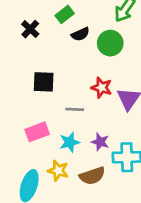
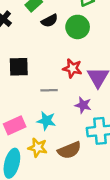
pink rectangle: (37, 132) -> (15, 125), moved
cyan star: (70, 142) -> (46, 121), turned 30
purple star: (100, 142) -> (83, 105), moved

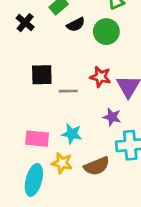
gray line: (49, 90) -> (68, 91), moved
pink rectangle: (15, 125) -> (37, 139), turned 30

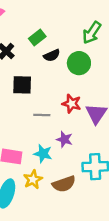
black square: (42, 75) -> (22, 85), moved
purple star: (112, 117) -> (64, 139), moved
yellow star: (62, 163) -> (33, 179), turned 30

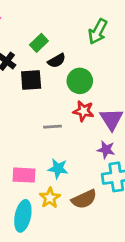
green circle: (79, 63) -> (80, 81), moved
black square: (22, 85) -> (31, 80), moved
purple star: (64, 139) -> (106, 150), moved

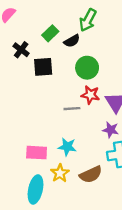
green arrow: (98, 32) -> (88, 20), moved
black semicircle: (57, 61) -> (72, 41), moved
gray line: (53, 127) -> (72, 109), moved

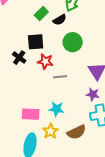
black cross: (21, 50) -> (19, 58), moved
red star: (90, 95) -> (45, 61), moved

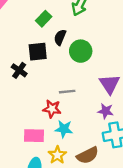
black semicircle: (60, 20) -> (60, 37), moved, turned 144
red star: (45, 61) -> (52, 109), moved

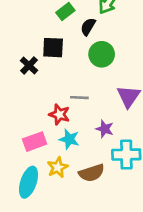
black semicircle: (60, 37) -> (88, 27), moved
purple star: (106, 111) -> (105, 129), moved
pink rectangle: (34, 136) -> (35, 142), turned -30

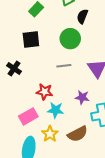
black semicircle: (88, 27) -> (82, 16), moved
black cross: (29, 65) -> (14, 69), moved
gray line: (79, 98) -> (64, 66), moved

